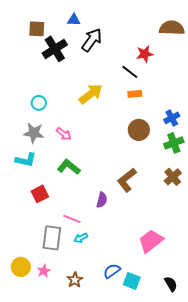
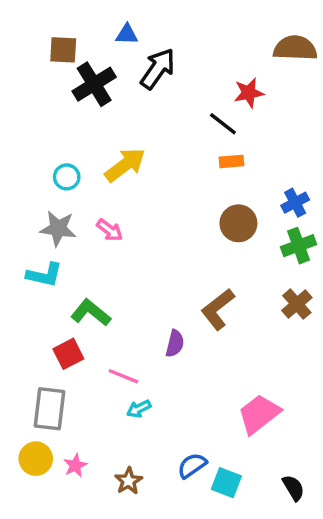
yellow arrow: (91, 94) -> (125, 165), moved
green L-shape: (69, 167) -> (91, 313), moved
red square: (40, 194) -> (68, 354), moved
gray rectangle: (52, 238) -> (49, 409), moved

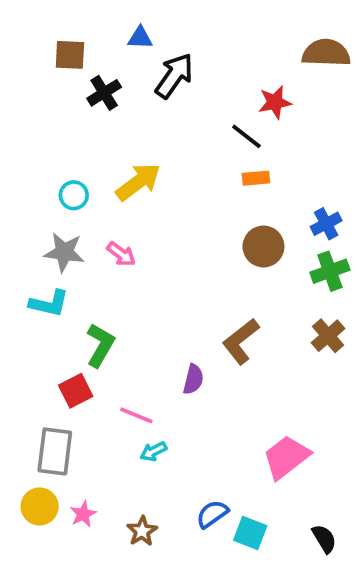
black cross: (94, 84) -> (104, 93), size x0.7
green L-shape: (91, 313) -> (100, 345), turned 81

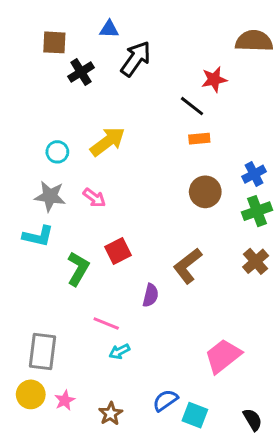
red square: (76, 391) -> (118, 251), moved

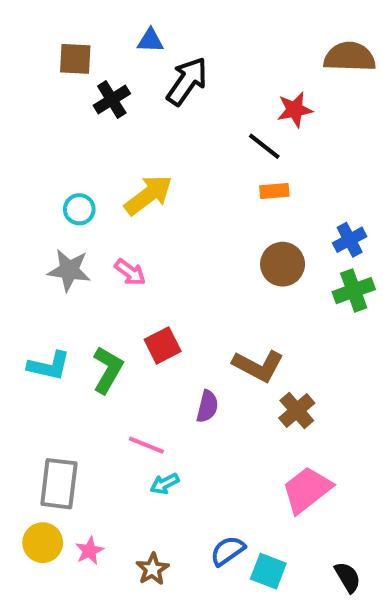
cyan L-shape: (38, 236) -> (49, 366), moved
brown cross: (256, 261) -> (297, 410), moved
brown L-shape: (187, 266) -> (258, 366), turned -114

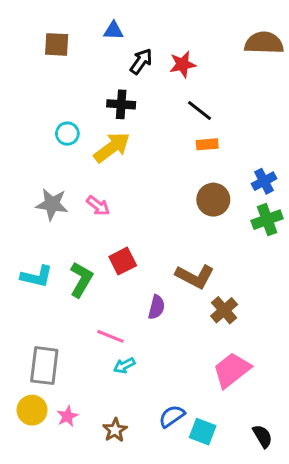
black arrow: (187, 81) -> (141, 61), size x0.7
black cross: (112, 100) -> (121, 104), moved, turned 36
red star: (295, 110) -> (183, 64), moved
cyan circle: (79, 209) -> (67, 134), moved

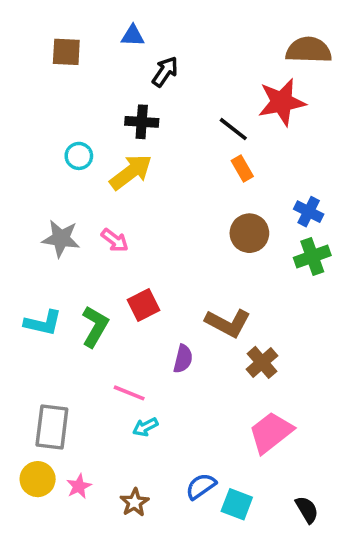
red star: (183, 64) -> (282, 102), moved, size x1.5
orange rectangle: (207, 144) -> (242, 169), turned 65
blue cross: (264, 181) -> (309, 212), turned -35

